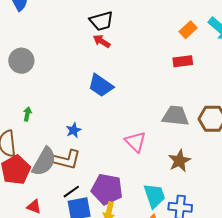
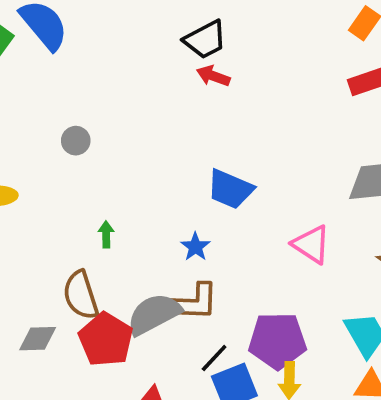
gray circle: (21, 61) -> (76, 141), size x0.6
blue trapezoid: (101, 86) -> (230, 189), moved
gray semicircle: (44, 162) -> (154, 314), turned -136

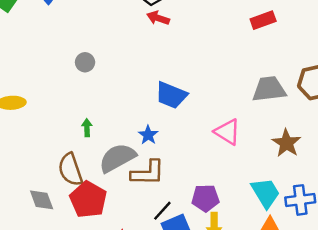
gray circle: (76, 141) -> (85, 62), moved
gray semicircle: (154, 314) -> (117, 158), moved
gray diamond: (38, 339) -> (42, 200), turned 72
purple pentagon: (277, 341) -> (205, 198), size x0.7

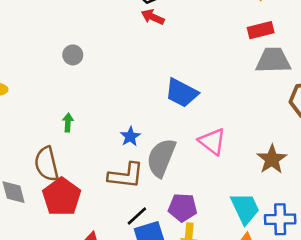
gray trapezoid: (269, 89) -> (273, 60), moved
blue trapezoid: (171, 95) -> (182, 93), moved
gray semicircle: (117, 158) -> (161, 158), moved, turned -45

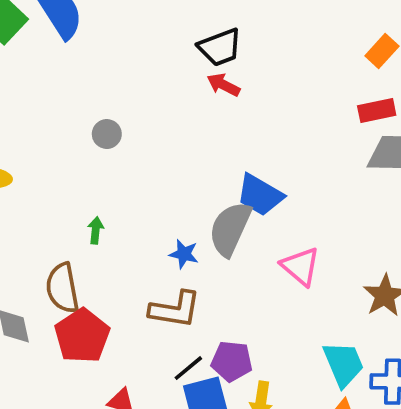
blue star: (130, 136) -> (184, 254), turned -30
gray semicircle: (161, 158) -> (230, 229), moved
purple pentagon: (183, 207) -> (232, 361), moved

